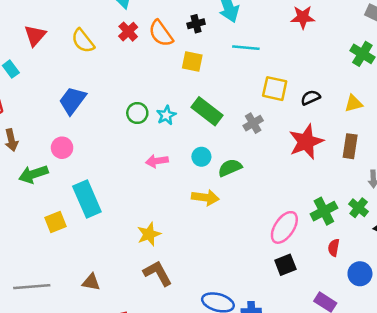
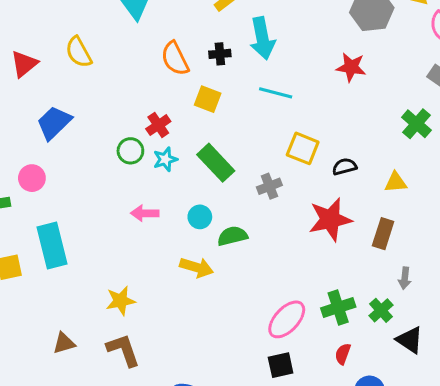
red cross: (128, 32) -> (158, 125), moved
red triangle: (35, 36) -> (24, 64), moved
brown triangle: (91, 282) -> (64, 343), moved, turned -36

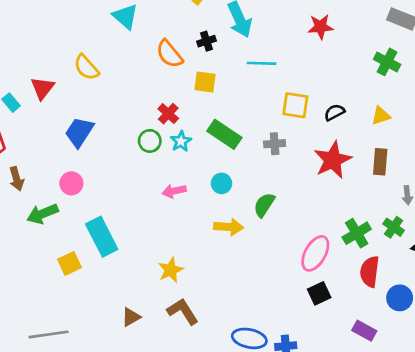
gray cross: (269, 186) -> (275, 144), turned 30
green semicircle: (232, 236) -> (264, 205), moved, turned -30
red semicircle: (343, 354) -> (370, 272), size x1.6

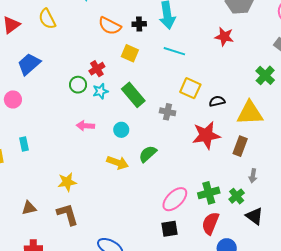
orange semicircle: (169, 54) -> (110, 26), turned -40
yellow triangle: (381, 116) -> (250, 113), size x1.8
cyan rectangle: (102, 237) -> (24, 144), size x0.5

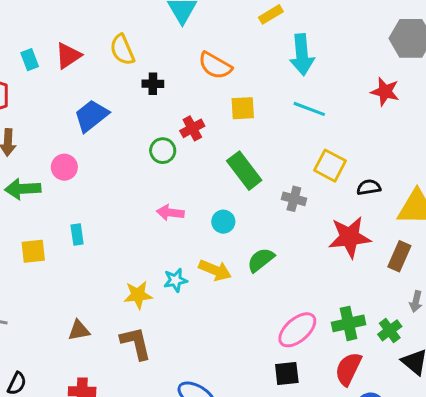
black cross: (139, 24) -> (153, 84), moved
yellow square: (130, 53) -> (243, 108), turned -30
cyan star: (100, 91) -> (175, 280), moved

